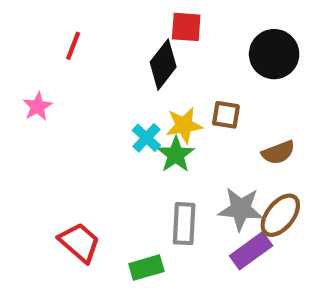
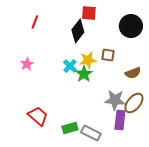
pink star: (38, 106) -> (27, 64), moved
gray rectangle: (184, 224) -> (91, 133), moved, turned -66
purple rectangle: (251, 251) -> (120, 120), turned -48

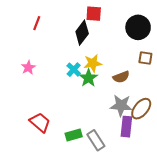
brown square: (108, 55) -> (145, 58), moved
brown semicircle: (133, 73) -> (121, 77), moved
gray rectangle: (91, 133) -> (96, 140), turned 30

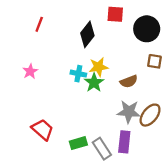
red square: (94, 14) -> (115, 14), moved
cyan cross: (74, 70) -> (78, 74), turned -32
purple rectangle: (126, 127) -> (124, 142), moved

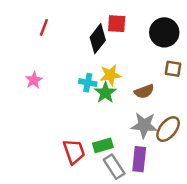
red square: (115, 14) -> (117, 24), moved
red trapezoid: (43, 130) -> (74, 152), moved, turned 30
green rectangle: (78, 143) -> (103, 145), moved

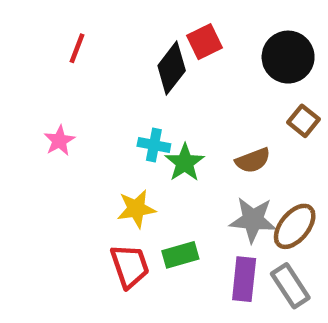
red square: (117, 24) -> (205, 42), turned -30
brown square: (173, 69) -> (303, 121), turned 30
yellow star: (110, 75) -> (136, 209), moved
gray rectangle: (114, 167) -> (290, 286), moved

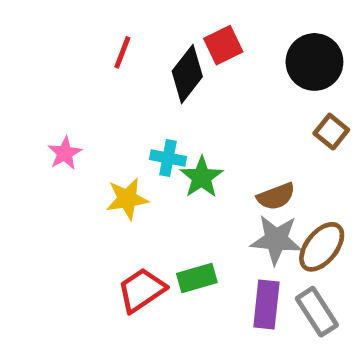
red line: (77, 48) -> (122, 52), moved
brown semicircle: (253, 160) -> (276, 196), moved
yellow star: (136, 209) -> (127, 199), moved
red trapezoid: (130, 266) -> (142, 290), turned -105

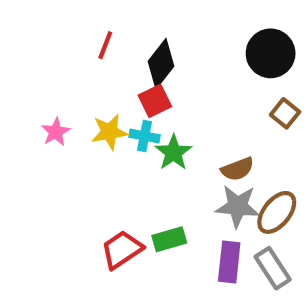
red square: (223, 45) -> (155, 101), moved
yellow star: (127, 199) -> (109, 132), moved

